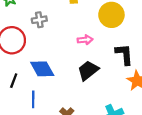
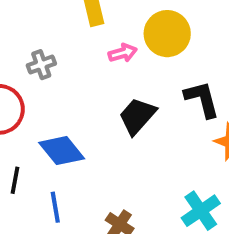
pink arrow: (85, 40) -> (123, 53), moved
black trapezoid: (88, 70) -> (137, 116), moved

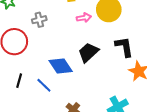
blue diamond: (62, 151) -> (61, 66), moved
blue line: (55, 207) -> (44, 85), moved, turned -42

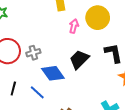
pink arrow: (84, 18) -> (74, 26), turned -64
gray cross: (39, 20) -> (33, 53), moved

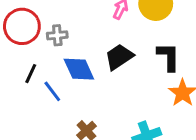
black line: (13, 88) -> (31, 74), moved

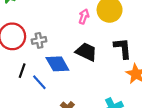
black trapezoid: (119, 57) -> (86, 52), turned 65

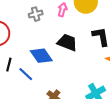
gray cross: (39, 40) -> (36, 14), moved

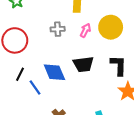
black trapezoid: (67, 42) -> (83, 64), turned 140

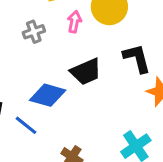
blue diamond: (54, 72) -> (48, 95), turned -35

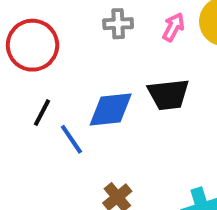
blue diamond: (48, 95) -> (111, 109), turned -39

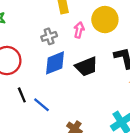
blue diamond: (111, 109) -> (55, 63), moved
black line: (42, 113) -> (22, 95), turned -35

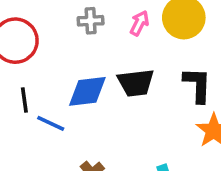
blue diamond: (55, 63) -> (87, 91), moved
blue line: (41, 105) -> (51, 123), turned -30

